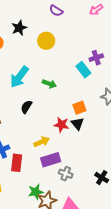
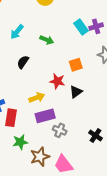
purple cross: (96, 58) -> (96, 26), moved
cyan arrow: (19, 77) -> (17, 32), size x0.7
black triangle: (77, 124) -> (76, 92), moved, turned 32
green star: (36, 192) -> (20, 142), moved

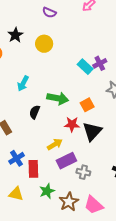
green arrow: (47, 40) -> (58, 98), moved, size x1.5
black triangle: (76, 92) -> (92, 131), size x1.5

